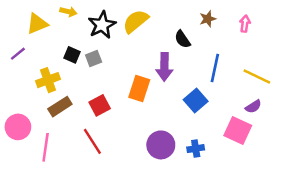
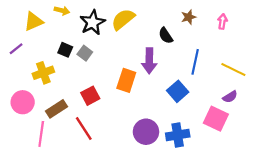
gray square: (94, 58) -> (85, 53), turned -32
brown rectangle: (60, 107) -> (56, 109), moved
pink circle: (18, 127) -> (23, 102), moved
blue cross: (196, 149) -> (178, 135), size x1.5

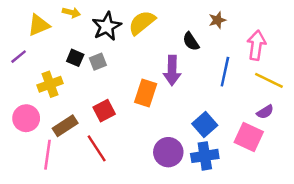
pink arrow: (222, 21) -> (256, 45), moved, size x1.6
gray square: (85, 53) -> (98, 62), turned 32
blue square: (178, 91) -> (205, 124), moved

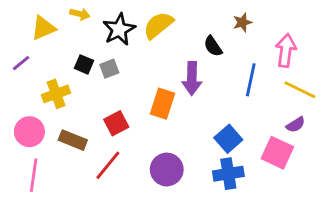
brown rectangle: (65, 126) -> (73, 140), turned 55
red line: (97, 148) -> (108, 165), turned 72
purple circle: (168, 152) -> (167, 170), moved
pink line: (48, 155) -> (34, 175), moved

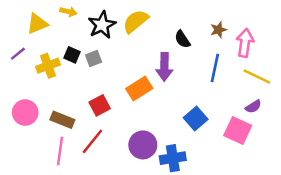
brown star: (242, 22) -> (218, 30), moved
yellow cross: (56, 94) -> (48, 66), moved
orange rectangle: (163, 104) -> (139, 88), turned 40
blue cross: (228, 174) -> (173, 158), moved
pink line: (34, 175) -> (60, 151), moved

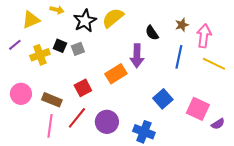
purple semicircle: (253, 107) -> (218, 124), moved
purple circle: (143, 145) -> (107, 122), moved
blue cross: (173, 158) -> (144, 132), turned 30

